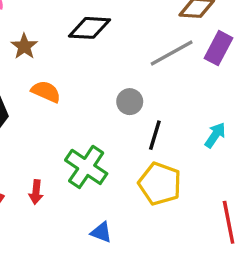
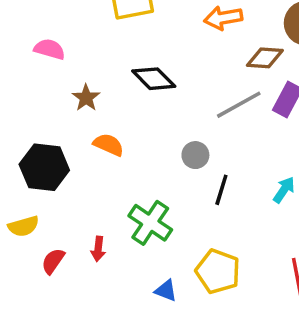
black diamond: (90, 28) -> (154, 79), turned 42
yellow pentagon: (160, 184) -> (218, 271), moved

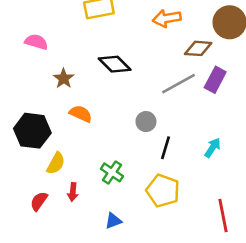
green cross: (150, 223) -> (112, 172), size x0.7
yellow semicircle: (23, 226) -> (56, 163), moved, turned -45
yellow pentagon: (218, 271) -> (163, 191), moved
blue triangle: (166, 291) -> (113, 221), moved, turned -42

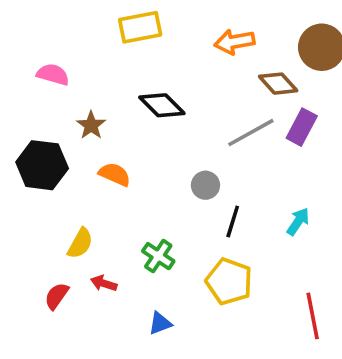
brown diamond: (198, 48) -> (278, 84), turned 44
black hexagon: (32, 131) -> (42, 165), moved
red arrow: (73, 192) -> (104, 283), turned 102

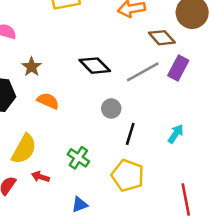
black diamond: (162, 105) -> (95, 66), moved
yellow semicircle: (80, 243) -> (24, 149), size x1.4

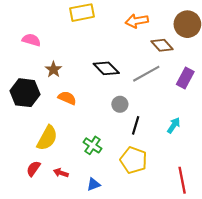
purple rectangle: (178, 68) -> (185, 78), moved
red arrow: (40, 177) -> (61, 173), moved

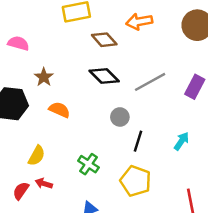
brown diamond: (162, 45) -> (104, 40), moved
yellow semicircle: (47, 138) -> (37, 156), size x0.7
red arrow: (61, 173) -> (44, 183), moved

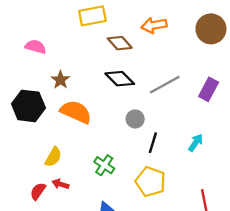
orange semicircle: (59, 110) -> (76, 112), size x1.5

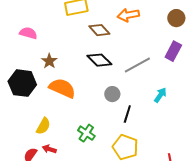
brown circle: (211, 29) -> (176, 18), size x0.7
purple rectangle: (209, 89) -> (173, 51), moved
cyan arrow: (196, 143) -> (160, 95), moved

